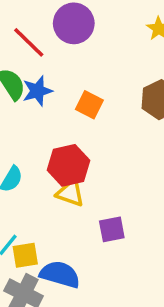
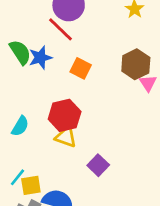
red line: (29, 42) -> (61, 29), moved
purple square: (112, 229) -> (98, 165), turned -35

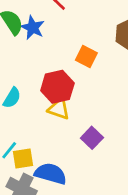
blue star: (40, 58) -> (33, 28), turned -30
orange square: (81, 68) -> (86, 56), moved

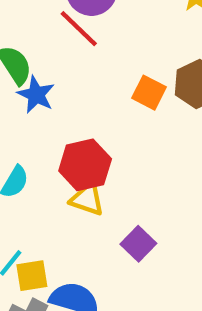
blue star: (33, 28) -> (36, 95), moved
orange square: (86, 56) -> (149, 93), moved

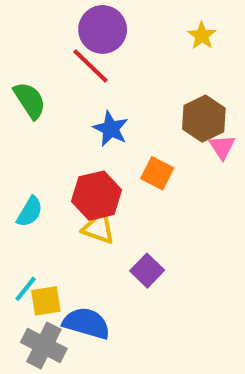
orange square: (149, 93) -> (157, 173), moved
blue star: (36, 95) -> (111, 129), moved

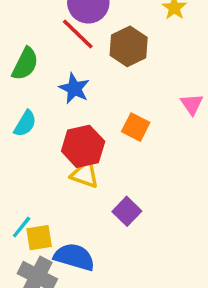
green semicircle: (30, 100) -> (25, 64), turned 60
brown hexagon: (204, 119) -> (129, 46), moved
blue star: (111, 129) -> (74, 88), moved
cyan semicircle: (30, 212) -> (25, 124), moved

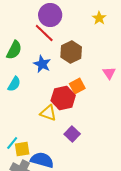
brown hexagon: (129, 46) -> (71, 52), moved
orange square: (136, 127) -> (77, 86), turned 35
red hexagon: (83, 146) -> (63, 98), moved

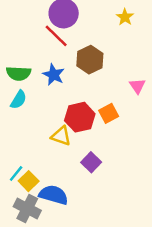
green semicircle: (14, 50) -> (19, 73), moved, turned 66
orange square: (77, 86) -> (109, 113), moved
yellow square: (22, 149) -> (29, 181), turned -35

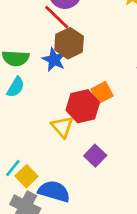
brown hexagon: (90, 60) -> (69, 43), moved
orange square: (109, 113) -> (102, 93), moved
yellow triangle: (61, 136) -> (62, 127), turned 30

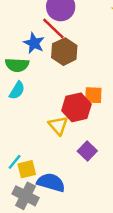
blue star: (54, 60) -> (34, 43), moved
orange square: (102, 93) -> (93, 95), turned 30
yellow square: (27, 176) -> (27, 169), turned 30

